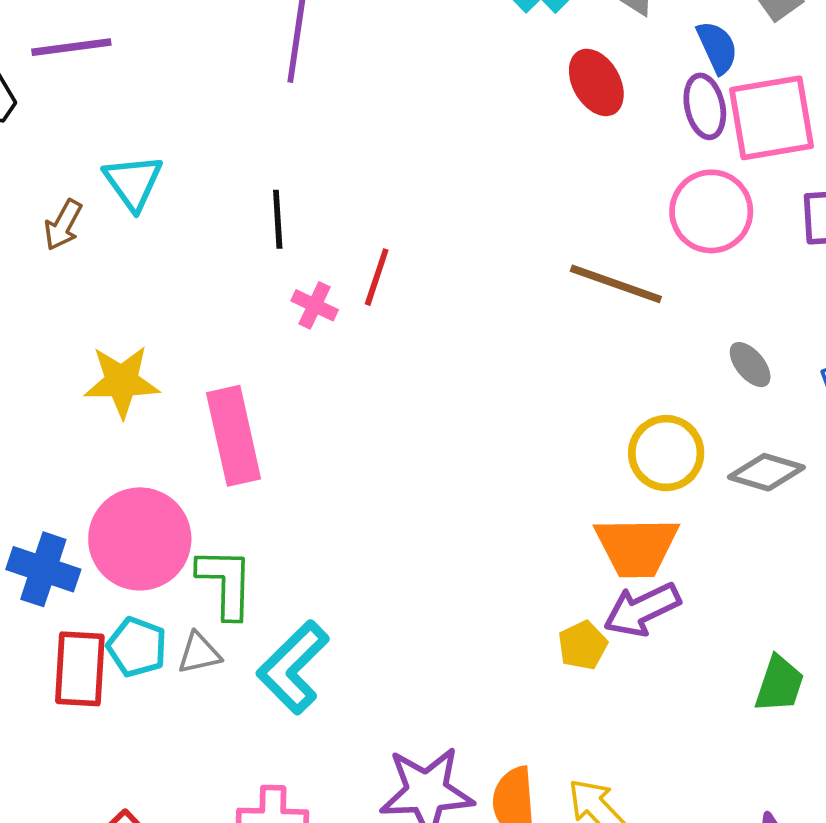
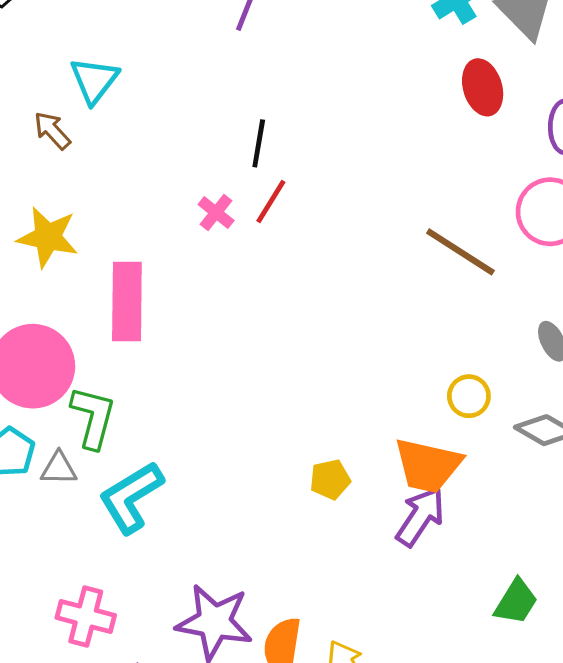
black line: (278, 219) -> (259, 143), moved
brown arrow: (63, 225) -> (52, 131), moved, turned 96
yellow circle: (666, 453) -> (469, 396), size x0.7
purple arrow: (642, 610) -> (420, 517), turned 136
yellow pentagon: (583, 645) -> (330, 479), moved

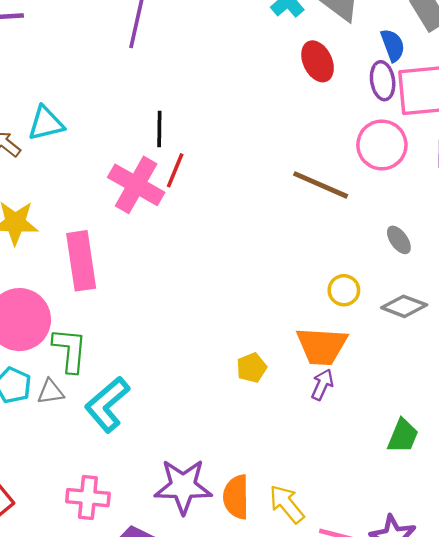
cyan triangle: (94, 80) -> (46, 123), moved, turned 48
pink cross: (216, 213) -> (136, 185), size x2.0
purple arrow: (420, 517) -> (322, 385), size x0.7

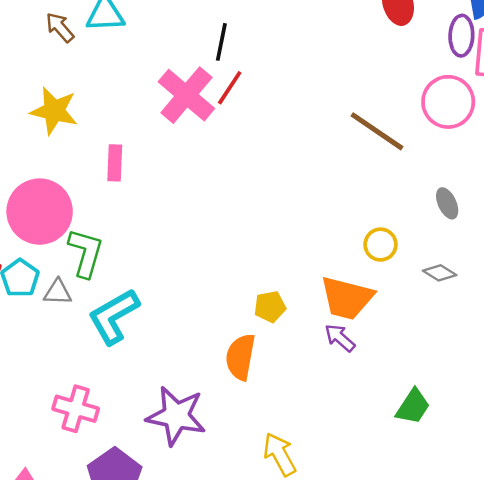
pink rectangle: (81, 261) -> (115, 163), size x0.6
gray diamond: (404, 306) -> (440, 273), size x0.7
purple arrow: (322, 385) -> (340, 338), turned -84
orange semicircle: (236, 497) -> (240, 357), moved

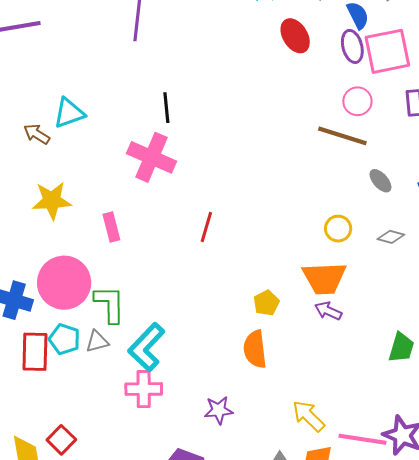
red line: (230, 88) -> (206, 227), moved
pink circle: (448, 102) -> (357, 101), size x0.7
brown line: (377, 131) -> (342, 136), moved
pink cross: (76, 409) -> (144, 389), moved
purple star: (176, 416) -> (219, 410), size x0.6

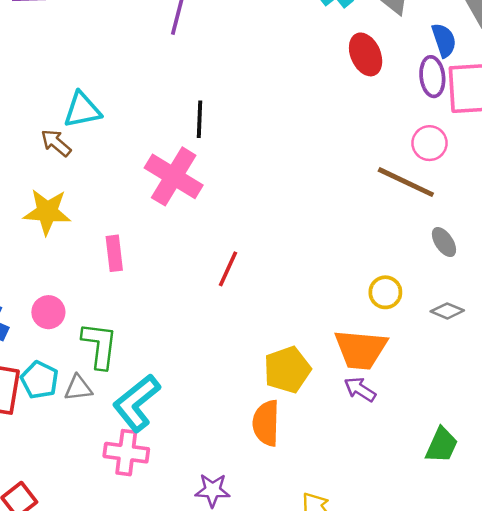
brown arrow: (37, 134) -> (56, 143), moved
pink circle: (64, 283) -> (48, 312), size x0.5
yellow pentagon: (266, 303) -> (287, 370), size x1.5

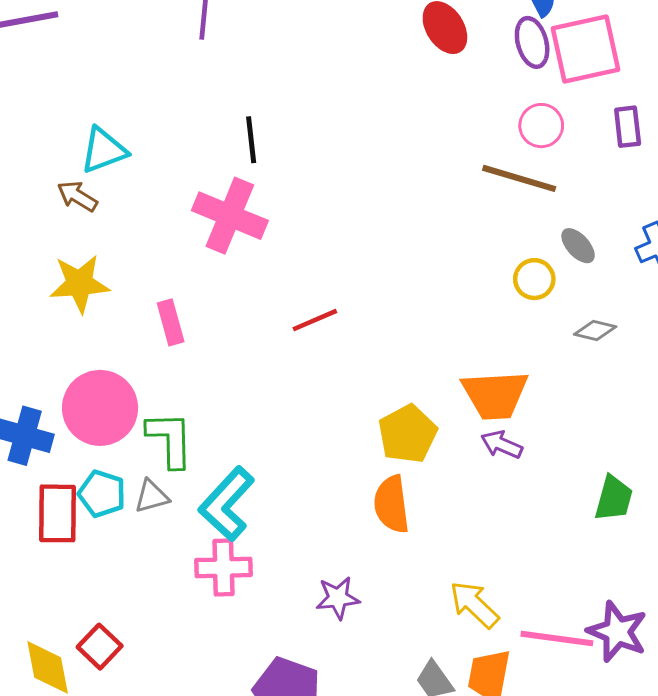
red line: (228, 269) -> (315, 320), turned 51
yellow circle: (385, 292) -> (534, 279), moved
pink circle: (48, 312) -> (100, 408), size x1.8

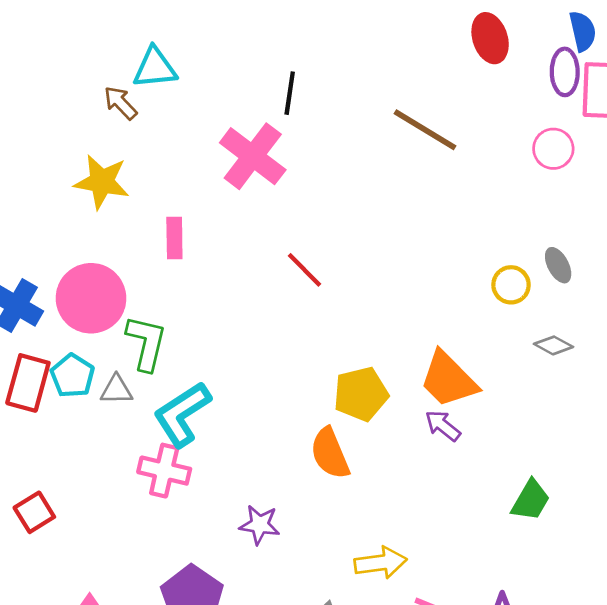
brown line: (519, 178) -> (425, 130), moved
red line: (315, 320) -> (304, 270), turned 54
orange trapezoid: (495, 395) -> (448, 379), turned 34
orange semicircle: (392, 504) -> (330, 453), turned -30
yellow arrow: (474, 605) -> (381, 563), turned 114

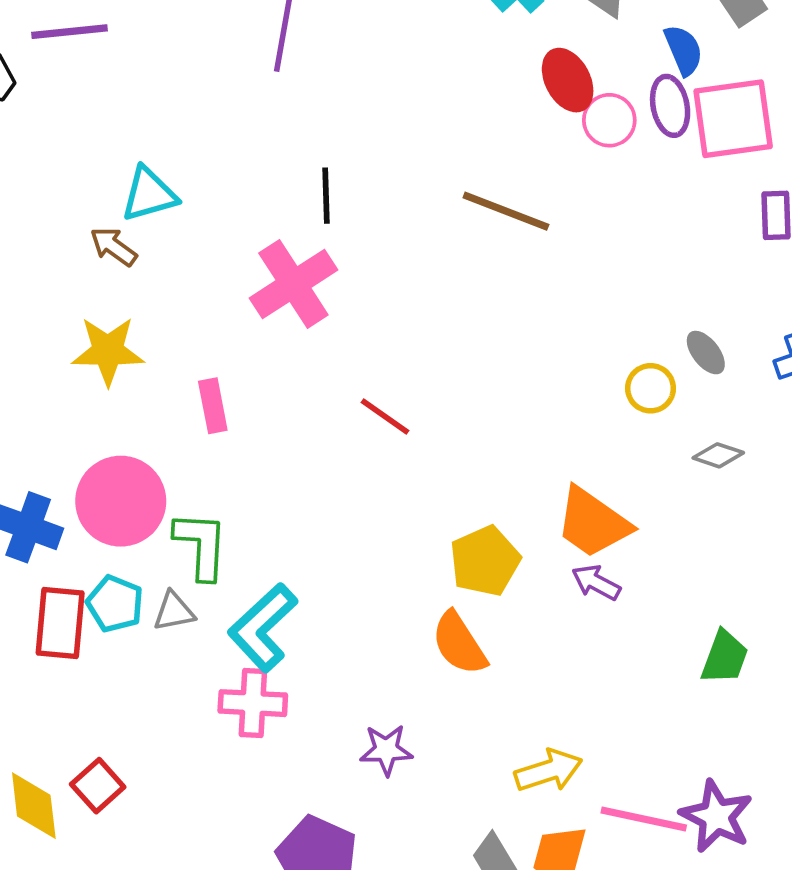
pink circle: (553, 149) -> (609, 120), moved
pink cross: (253, 156) -> (293, 284), turned 30

